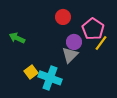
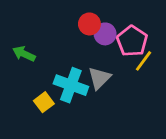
purple circle: (74, 42) -> (105, 34), moved
cyan cross: (50, 78) -> (71, 85), moved

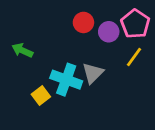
purple circle: (105, 34) -> (109, 32), moved
pink pentagon: (132, 41) -> (135, 24), moved

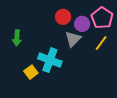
green arrow: (22, 50) -> (17, 38), turned -112
gray triangle: (93, 73) -> (73, 39), moved

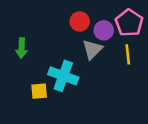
yellow line: (101, 43) -> (128, 54), turned -42
yellow square: (31, 72) -> (39, 91), turned 32

